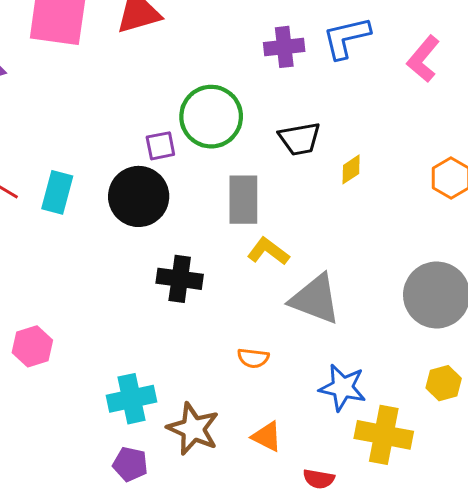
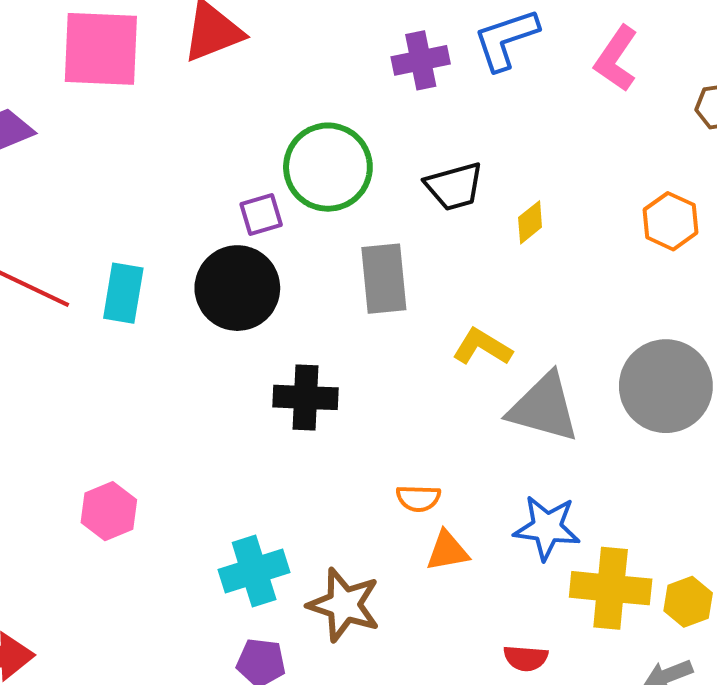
yellow L-shape: (268, 251) -> (482, 347), moved
gray triangle: (315, 299) -> (544, 408), moved
yellow hexagon: (444, 383) -> (688, 602), moved
orange triangle: (267, 437) -> (447, 551), moved, turned -32

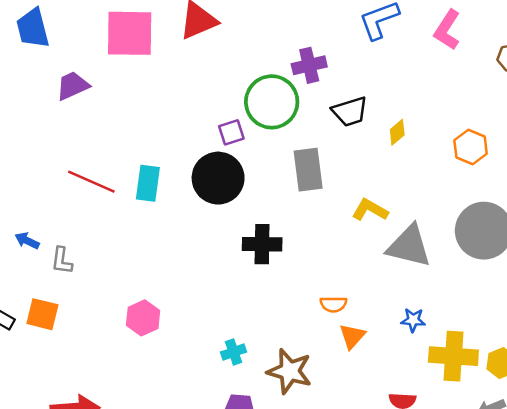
purple cross: (421, 60) -> (309, 65), moved
orange hexagon: (671, 221) -> (471, 147), moved
blue star: (547, 528) -> (413, 320), size x0.6
orange triangle: (447, 551) -> (352, 336), turned -36
cyan cross: (254, 571) -> (234, 352), size x0.6

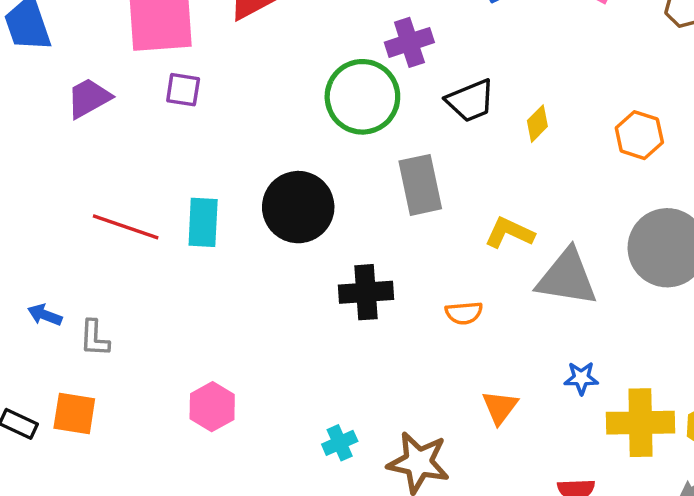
purple square: (231, 132) -> (183, 90), moved, turned 32
orange semicircle: (333, 304) -> (464, 313), moved

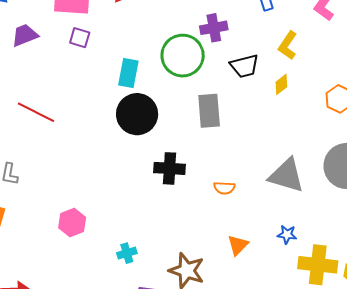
cyan rectangle: (203, 222) -> (128, 73), moved
yellow L-shape: (509, 233) -> (288, 45), moved, turned -88
cyan cross: (340, 443) -> (127, 253), moved

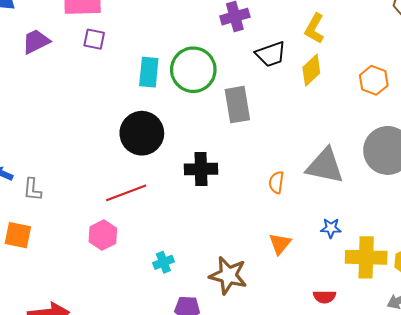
green circle: (183, 56) -> (193, 70), moved
yellow diamond: (281, 84) -> (311, 70), size x1.4
red line: (36, 112) -> (126, 193), moved, turned -42
black circle: (137, 114) -> (142, 133), moved
orange semicircle: (224, 188) -> (276, 182), moved, turned 100

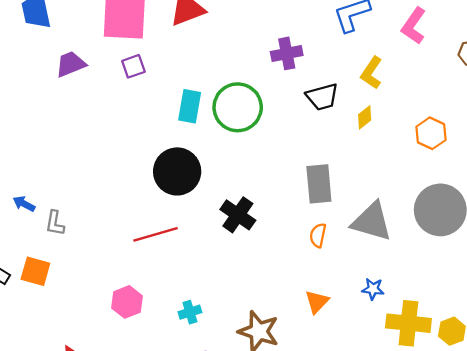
purple square: (94, 39) -> (133, 66), turned -35
yellow diamond: (311, 70) -> (365, 117), size x0.7
gray rectangle: (237, 105) -> (319, 184), moved
black cross: (201, 169) -> (238, 215), turned 32
pink hexagon: (103, 235) -> (127, 302), moved

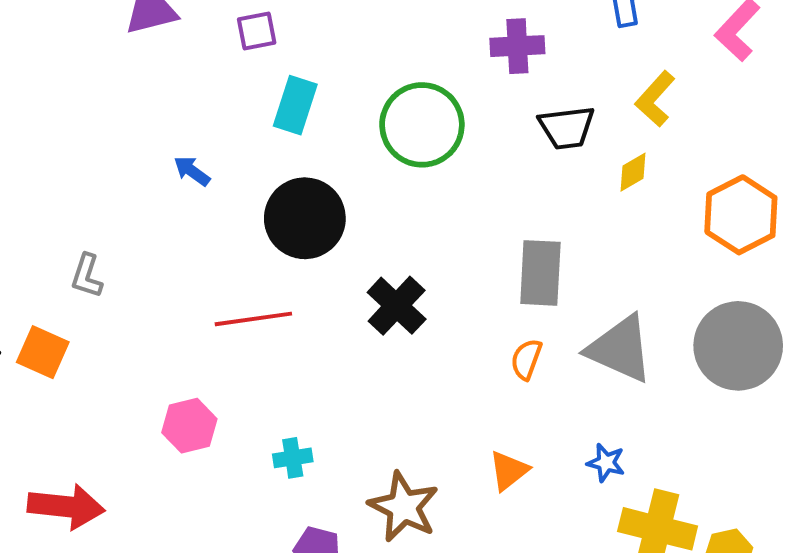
cyan rectangle: (190, 106) -> (295, 105), moved
orange hexagon: (431, 133) -> (741, 215), size x1.4
blue arrow: (24, 204) -> (192, 171), moved

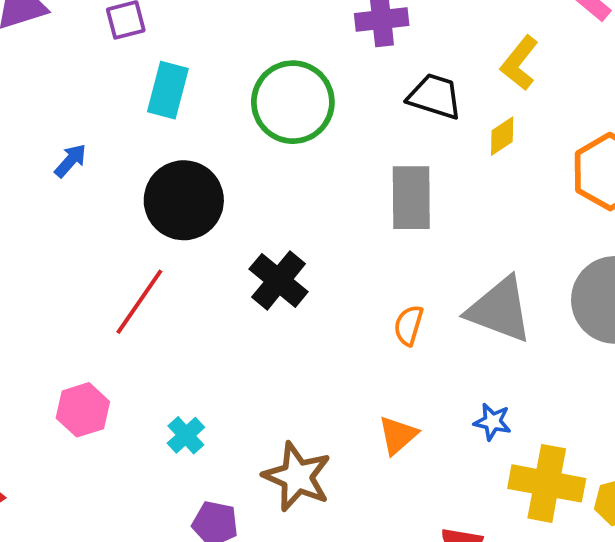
black trapezoid: (567, 128) -> (435, 96), turned -152
blue arrow: (192, 171) -> (71, 161), turned 99
gray rectangle: (540, 273) -> (411, 198), moved
red line: (253, 319) -> (139, 302), turned -44
cyan cross: (293, 458) -> (186, 435), turned -30

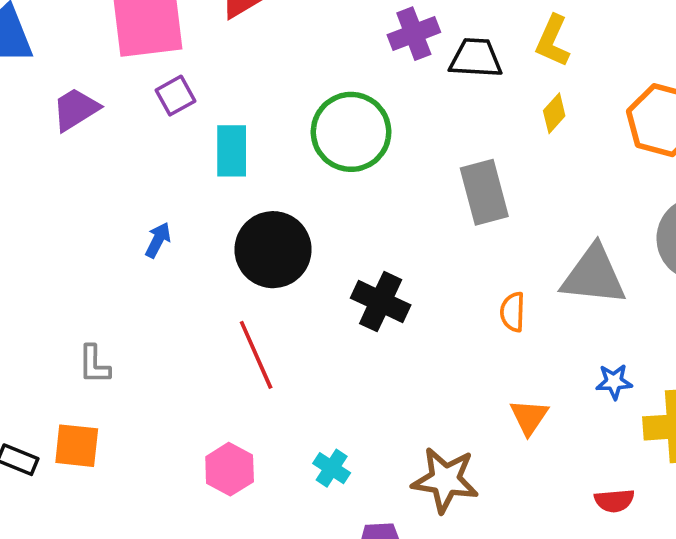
black trapezoid: (435, 96) -> (476, 58), moved
red line: (139, 302) -> (256, 355), turned -44

